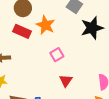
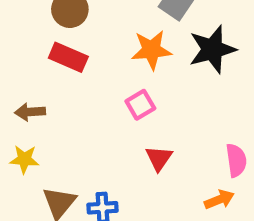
orange star: (46, 25) -> (151, 50), moved, turned -30

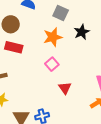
black star: (212, 49) -> (82, 32), size x0.7

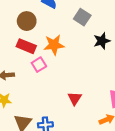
orange star: (53, 37) -> (54, 45), moved
pink square: (52, 64) -> (39, 65), moved

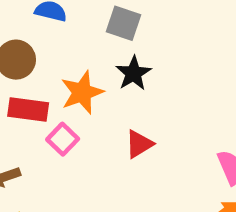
black star: (102, 41) -> (133, 73), moved
red triangle: (75, 98) -> (139, 144), moved, turned 40

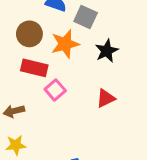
gray square: (123, 23) -> (86, 17), moved
orange star: (82, 92) -> (65, 44), moved

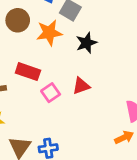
red rectangle: (34, 68) -> (28, 72), moved
pink square: (55, 90) -> (51, 93), moved

